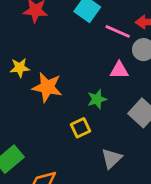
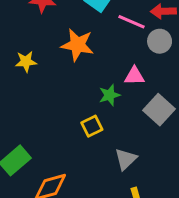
pink triangle: (119, 70) -> (134, 76), moved
orange star: (47, 87) -> (77, 45), moved

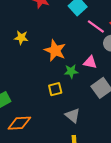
orange star: (77, 45) -> (55, 50), moved
gray triangle: (126, 159) -> (73, 116), turned -49

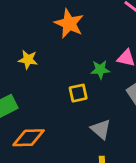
yellow star: (21, 38) -> (28, 60), moved
orange star: (55, 50) -> (69, 23), moved

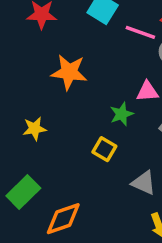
yellow square: (78, 93) -> (104, 149), turned -30

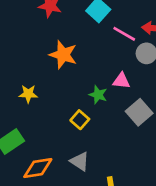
green star: (122, 114) -> (98, 95), turned 30
gray triangle: (144, 183) -> (80, 161), moved

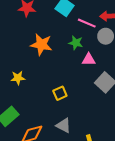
green star: (98, 95) -> (76, 43), moved
yellow square: (80, 120) -> (60, 93), turned 32

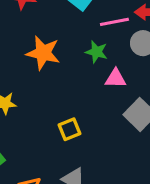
pink line: (87, 23) -> (114, 22), turned -36

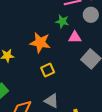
orange star: (43, 53) -> (40, 43), moved

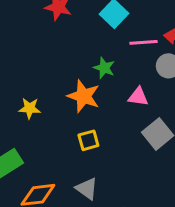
green star: (62, 21) -> (104, 68), moved

